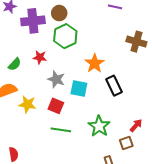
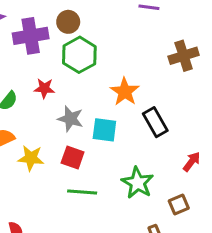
brown cross: (136, 42) -> (184, 56), turned -30
red arrow: (136, 125) -> (192, 162), moved

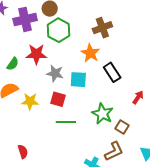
brown cross: (184, 56) -> (102, 28), moved
red star: (44, 88) -> (36, 54), size x1.5
brown square: (179, 205) -> (122, 127), moved, turned -32

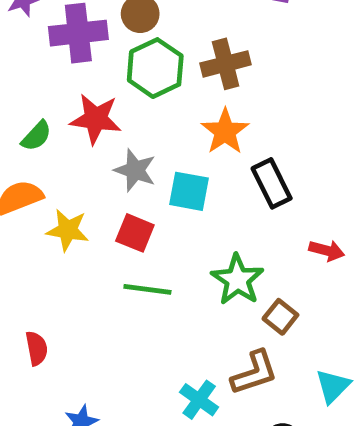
brown cross: (102, 28) -> (226, 64), moved
red arrow: (138, 97) -> (327, 250), turned 64

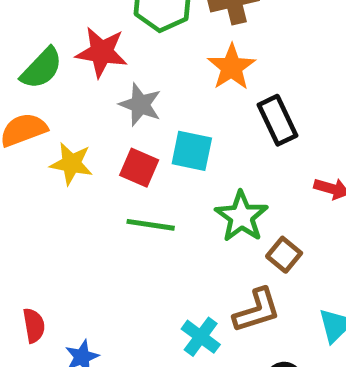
green semicircle: (36, 136) -> (42, 68), size x1.4
cyan square: (189, 191) -> (192, 151), moved
red semicircle: (37, 348) -> (34, 325), moved

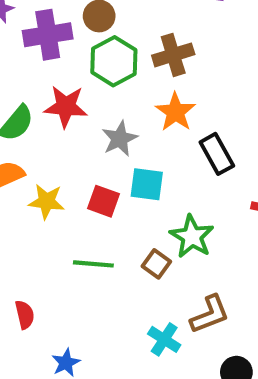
gray star: (140, 105) -> (120, 139), moved, turned 30
green line: (151, 225) -> (93, 264), moved
brown square: (284, 255) -> (156, 264), moved
red semicircle: (34, 325) -> (25, 315), moved

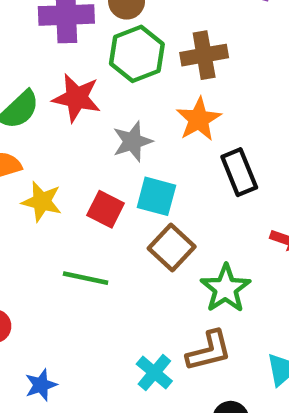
green star: (192, 237) -> (226, 288), moved
brown square: (156, 264) -> (172, 247), moved, size x1.4

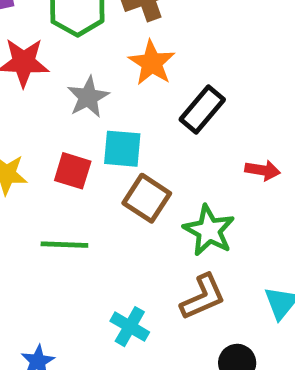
black rectangle: (239, 172) -> (202, 109), turned 72
cyan cross: (154, 373) -> (130, 327), moved

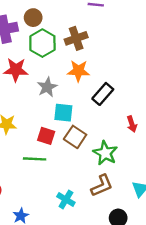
orange star: (152, 63) -> (78, 71), turned -30
red arrow: (263, 170) -> (132, 124), turned 63
red square: (73, 171) -> (46, 136), moved

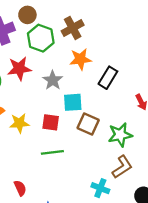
red square: (46, 136) -> (51, 122), moved
green star: (105, 153) -> (120, 135), turned -30
cyan cross: (66, 200) -> (100, 188), moved

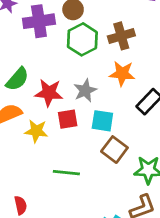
red star: (19, 69) -> (49, 93), moved
red square: (51, 122) -> (68, 119), moved, turned -30

